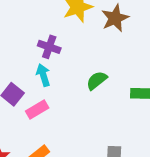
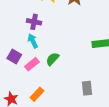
green semicircle: (97, 80) -> (52, 59), moved

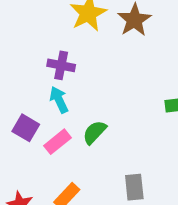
gray rectangle: (87, 88) -> (134, 187), moved

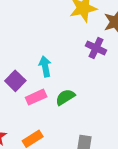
purple cross: (61, 65) -> (96, 48), moved

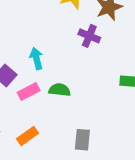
green semicircle: (65, 97) -> (60, 90), turned 42

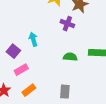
green semicircle: (60, 90) -> (70, 57), moved
pink rectangle: (29, 92) -> (21, 70), moved

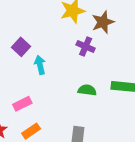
purple square: (13, 51) -> (21, 47), moved

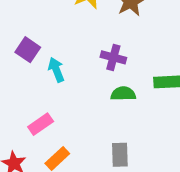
purple cross: (86, 46) -> (113, 57), moved

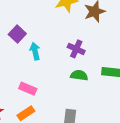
pink rectangle: (41, 124) -> (28, 89), moved, turned 49

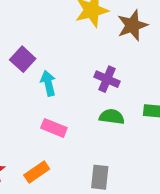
pink rectangle: (28, 89) -> (54, 128), moved

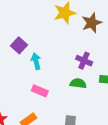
purple cross: (107, 79) -> (84, 61), moved

